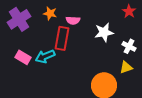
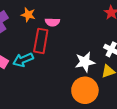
white star: (104, 32) -> (85, 62), moved

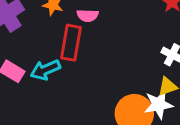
white star: (85, 62) -> (158, 105), moved

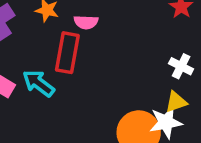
cyan arrow: (45, 70) -> (39, 83), turned 60

